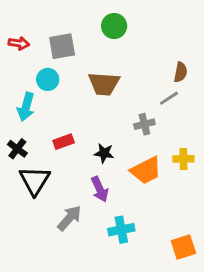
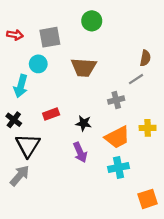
gray arrow: (69, 218) -> (20, 176), moved
cyan cross: (121, 230) -> (119, 167), moved

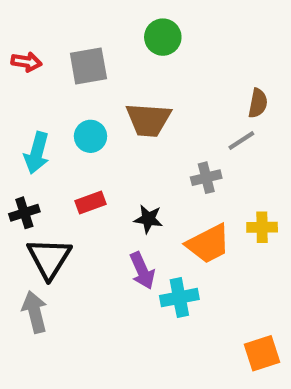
cyan circle: (38, 64) -> (90, 136), moved
black cross: (14, 120) -> (24, 213), turned 35
cyan cross: (119, 167) -> (179, 298), moved
gray arrow: (20, 176) -> (35, 312), turned -55

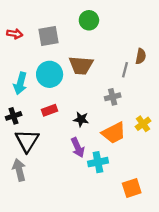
cyan circle: (90, 136) -> (50, 74), size x1.5
gray line: (241, 140) -> (125, 70), moved, turned -42
yellow cross: (262, 227) -> (143, 124), turned -35
orange square: (262, 353) -> (132, 188), moved

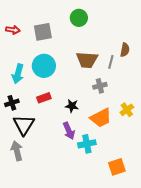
brown trapezoid: (81, 65) -> (87, 60), moved

